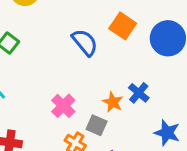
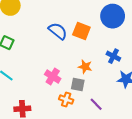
orange square: (123, 26) -> (81, 31), moved
blue cross: (139, 93) -> (113, 56), moved

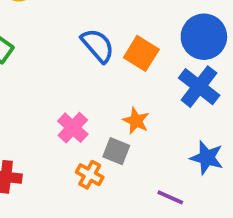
blue cross: (113, 56) -> (199, 87), moved, size x1.5
purple line: (96, 104) -> (170, 197), moved, turned -32

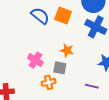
orange cross: (90, 175) -> (49, 82), turned -32

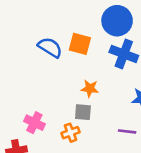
pink cross: (35, 60) -> (34, 123), moved

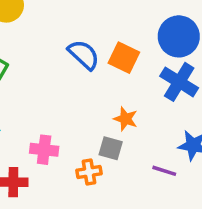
pink cross: (34, 123) -> (44, 150), turned -30
purple line: (127, 131) -> (164, 171), moved

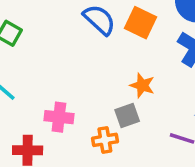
gray square: (111, 148) -> (127, 115), turned -35

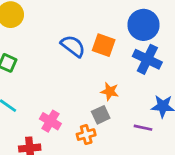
pink cross: (59, 117) -> (50, 121), turned 30

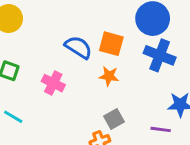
orange star: (110, 91) -> (109, 76), moved
pink cross: (50, 121) -> (53, 83), moved

